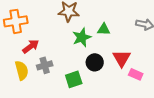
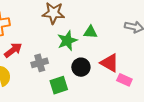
red triangle: (122, 58) -> (110, 63), turned -30
gray cross: (45, 65) -> (40, 63), moved

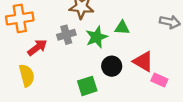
gray cross: (40, 63) -> (66, 35), moved

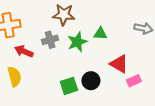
red arrow: (37, 48) -> (24, 51), turned -120
black circle: (112, 66) -> (91, 81), moved
pink rectangle: (159, 80) -> (134, 81), turned -48

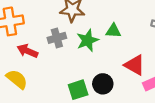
yellow semicircle: (14, 76) -> (17, 79), turned -36

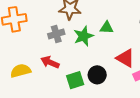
red arrow: (27, 51) -> (50, 62), moved
yellow semicircle: (17, 79) -> (21, 71), turned -54

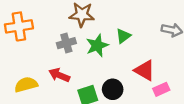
green triangle: (107, 28) -> (123, 36), turned -40

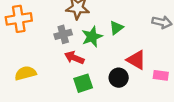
red arrow: (59, 75) -> (74, 58), moved
black circle: (113, 89) -> (119, 78), moved
pink rectangle: (161, 89) -> (161, 75), moved, turned 32

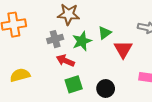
red triangle: (136, 60) -> (123, 49), moved, turned 30
black circle: (119, 78) -> (106, 89), moved

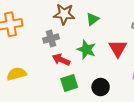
green triangle: (105, 33) -> (92, 19), moved
green star: (82, 41) -> (86, 50), moved, turned -30

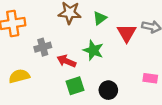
gray cross: (51, 38) -> (43, 47), moved
red triangle: (118, 49) -> (127, 33), moved

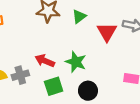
gray cross: (43, 47) -> (20, 75), moved
green star: (93, 50) -> (76, 62), moved

